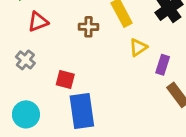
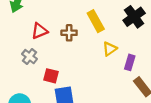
red triangle: (38, 22) -> (39, 31), moved
gray cross: (25, 60) -> (30, 57), moved

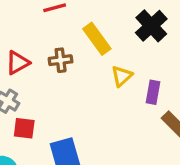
red square: (51, 76) -> (24, 128), moved

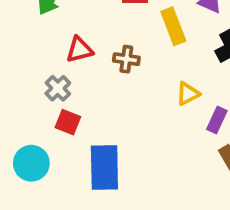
yellow rectangle: (97, 39) -> (173, 26), moved

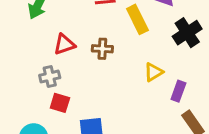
gray cross: (58, 88) -> (50, 77), turned 36

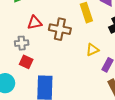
brown cross: (102, 49) -> (60, 29), size x1.5

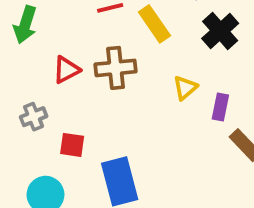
gray cross: (22, 43) -> (34, 117), moved

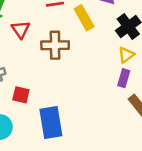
red triangle: (66, 70) -> (21, 29), moved, turned -42
yellow triangle: (185, 88) -> (126, 55), moved

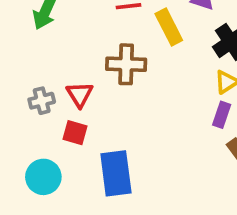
red triangle: (21, 29) -> (80, 94), moved

